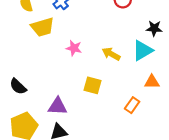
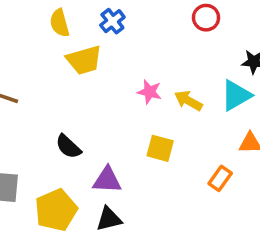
pink star: (74, 48) -> (150, 92), moved
black semicircle: (18, 87) -> (68, 147), moved

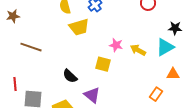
yellow square: (160, 148) -> (103, 64), moved
purple triangle: (107, 180) -> (92, 95), turned 36

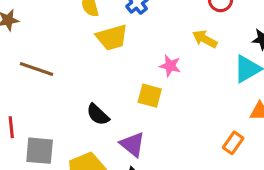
yellow arrow: (138, 50) -> (205, 39), moved

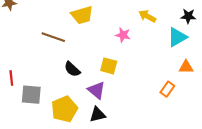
brown line: (36, 69) -> (53, 37), moved
yellow square: (150, 96) -> (109, 66), moved

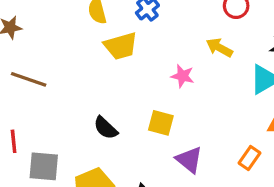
brown line: (53, 37) -> (29, 79), moved
purple triangle: (96, 90) -> (189, 160), moved

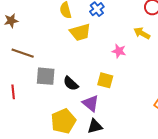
purple triangle: (189, 160) -> (91, 103), moved
gray square: (44, 166) -> (46, 76), moved

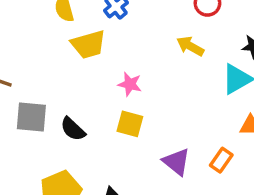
pink star: (119, 51) -> (130, 84), moved
purple triangle: (91, 103) -> (176, 162), moved

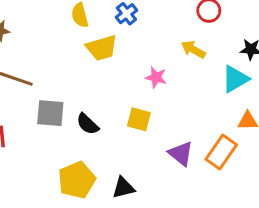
pink star: (130, 84) -> (156, 77), moved
orange rectangle: (221, 160) -> (221, 152), size x1.5

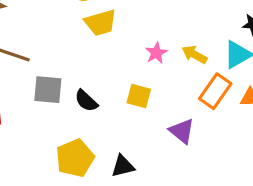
yellow arrow: (193, 49) -> (195, 55), moved
pink star: (156, 77) -> (156, 53), turned 30
orange rectangle: (221, 152) -> (215, 91), moved

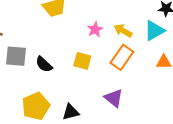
orange rectangle: (215, 91) -> (122, 57), moved
purple triangle: (182, 131) -> (114, 98), moved

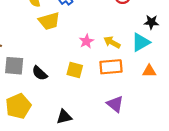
orange rectangle: (122, 57) -> (111, 67), turned 50
purple triangle: (114, 98) -> (115, 104), moved
yellow pentagon: (36, 106) -> (18, 106), moved

